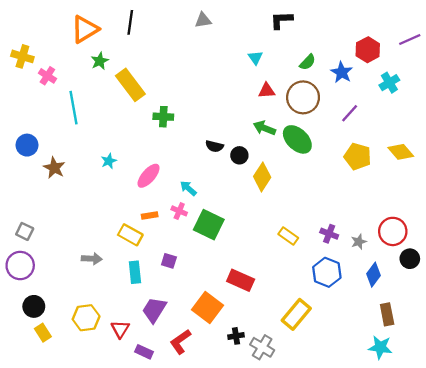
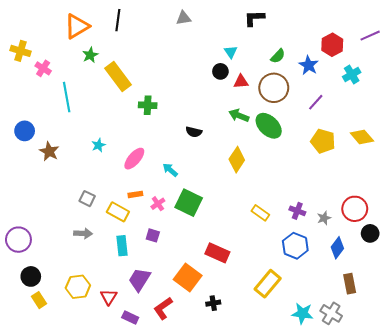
black circle: (239, 155) -> (220, 71), moved
pink cross: (179, 211) -> (158, 204), moved, turned 32
gray square: (25, 231) -> (87, 199), moved
gray cross: (262, 347) -> (331, 313), moved
cyan star: (380, 347) -> (302, 313), moved

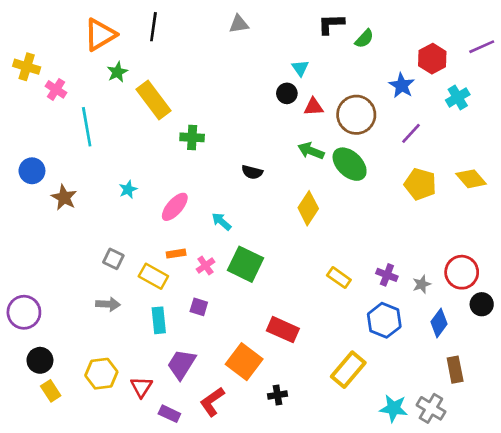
green semicircle: (278, 56) -> (364, 39), moved

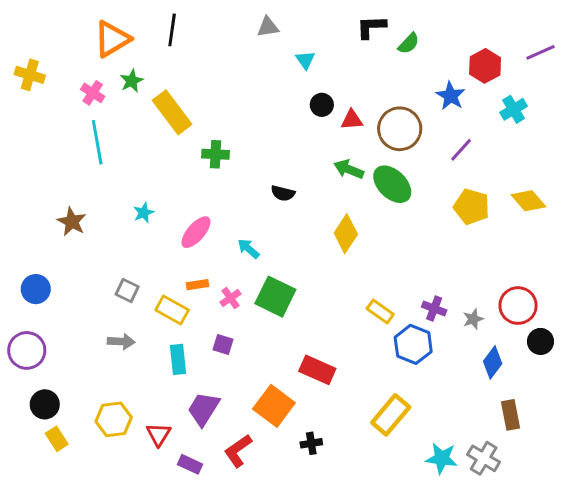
cyan triangle: (300, 68) -> (305, 60), moved
pink cross: (56, 89) -> (93, 93), moved
blue circle: (32, 171) -> (36, 289), moved
blue hexagon: (384, 320) -> (413, 344), moved

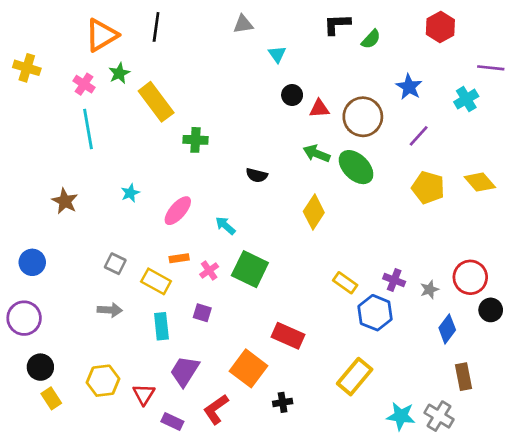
purple line: (540, 52) -> (491, 68), moved, turned 30
red hexagon: (485, 66) -> (440, 27), moved

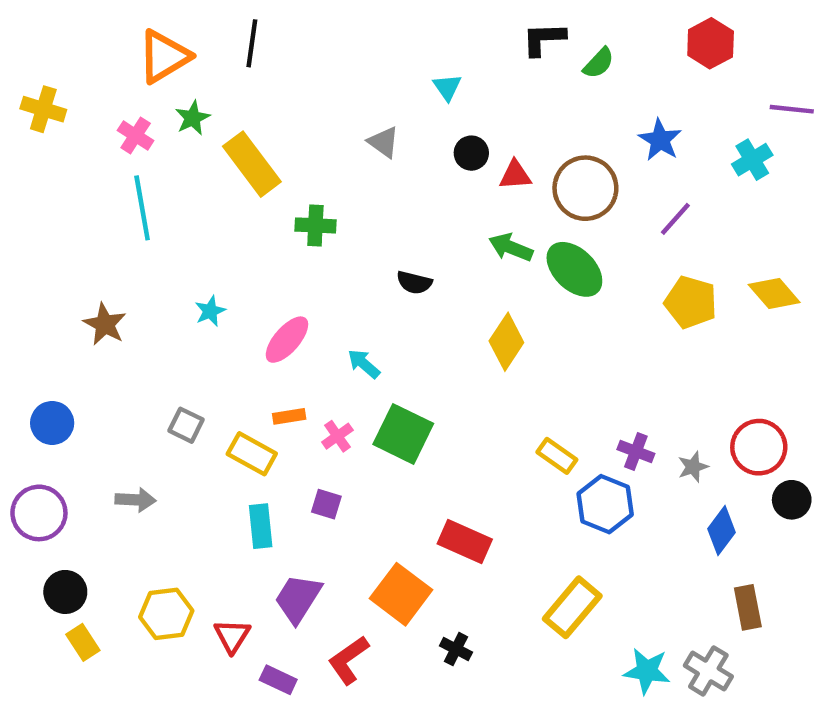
gray triangle: (243, 24) -> (384, 142), moved, turned 45
gray arrow: (110, 310) -> (136, 500), moved
black cross: (283, 402) -> (456, 649), turned 36

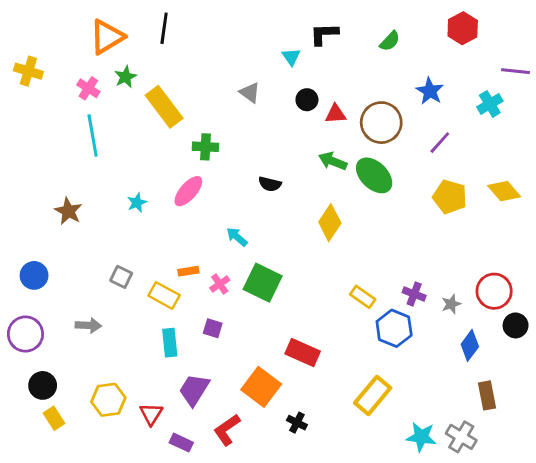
black L-shape: (544, 39) -> (324, 34), moved
pink ellipse: (287, 340) -> (188, 191), moved

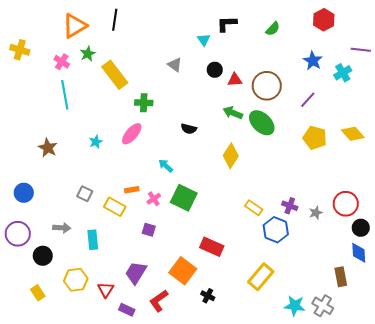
blue star: (430, 91) -> (313, 61), moved
cyan rectangle: (170, 343) -> (93, 240), moved
blue diamond: (470, 345) -> (359, 253), moved, turned -40
black circle: (43, 385) -> (43, 256), moved

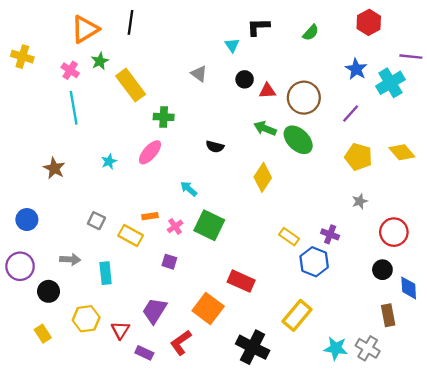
cyan cross: (343, 73) -> (390, 83), size x1.4
gray star: (316, 213) -> (360, 201), moved
black circle: (361, 228) -> (382, 270), moved
black cross: (208, 296) -> (253, 347), moved, size x2.0

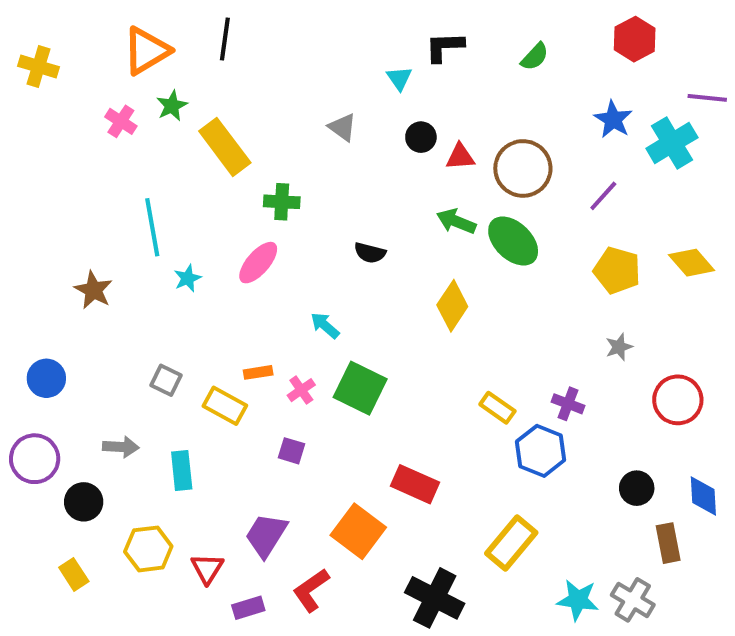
yellow cross: (22, 57) -> (39, 66), moved
cyan line: (74, 108) -> (152, 227), moved
black circle: (382, 270) -> (637, 488), moved
purple rectangle: (144, 353) -> (248, 608), turned -42

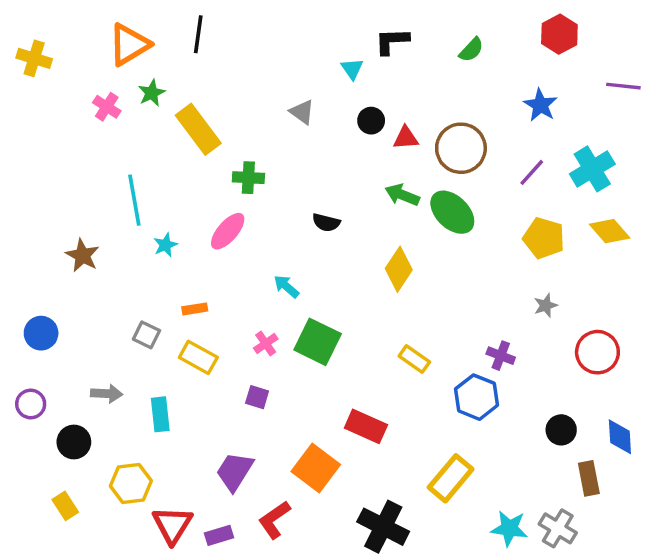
cyan cross: (672, 143) -> (592, 169), moved
orange rectangle: (258, 372) -> (195, 309), moved
yellow rectangle: (497, 408) -> (414, 359), moved
purple circle: (35, 459) -> (31, 404), size x0.7
red triangle: (207, 569) -> (172, 525), moved, size x1.4

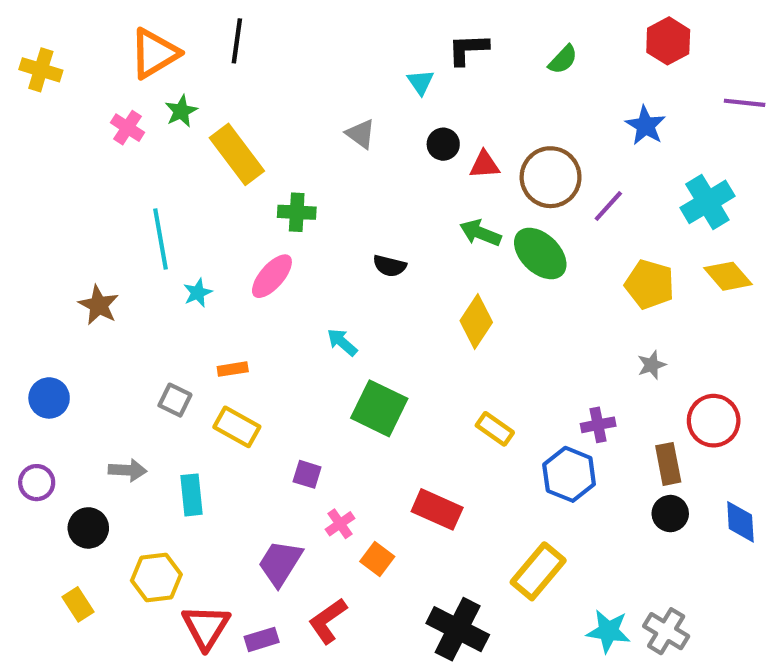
purple line: (532, 172) -> (608, 206), moved
pink cross: (266, 344) -> (340, 524), moved
purple cross: (501, 356) -> (598, 425), turned -32
orange square: (316, 468) -> (377, 559), size x0.6
brown rectangle: (589, 478) -> (668, 464), moved

